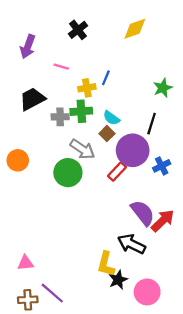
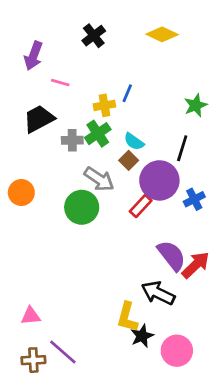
yellow diamond: (135, 29) -> (162, 34), turned 45
pink line: (61, 67) -> (60, 83), moved
green cross: (81, 111) -> (98, 134), turned -30

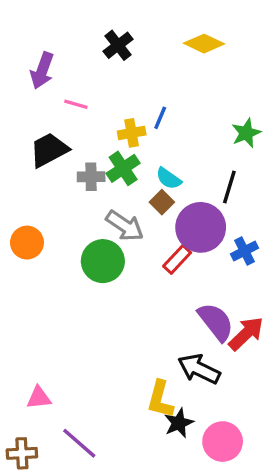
brown cross: (33, 360) -> (22, 453), moved

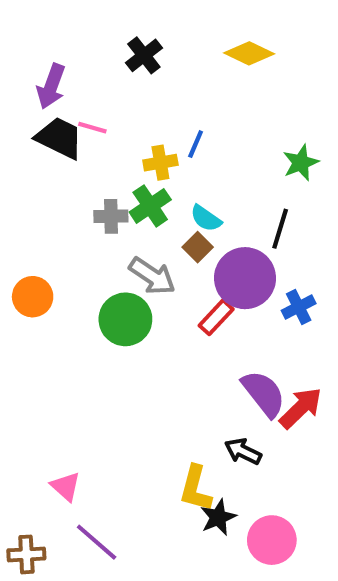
black trapezoid: (49, 150) -> (59, 138), moved, turned 54
black arrow: (199, 369) -> (243, 451), size x0.7
pink triangle: (39, 398) -> (66, 486), moved, turned 48

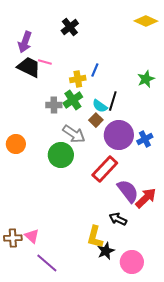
yellow diamond: (249, 53) -> (146, 21), moved
black line: (280, 229) -> (113, 101), moved
blue cross: (299, 307) -> (145, 139), moved
red rectangle: (216, 317) -> (105, 169), moved, size x1.5
brown cross: (26, 554) -> (13, 238), moved

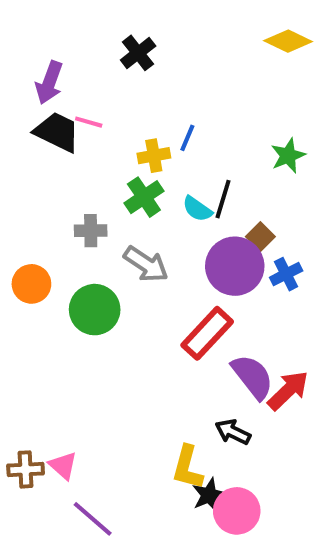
gray cross: (54, 105) -> (91, 231), moved
brown square: (96, 120) -> (260, 237), moved
green circle: (61, 155) -> (95, 310), moved
pink circle: (132, 262) -> (237, 511), moved

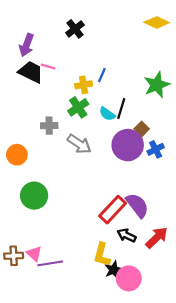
green star: (288, 156) -> (157, 85), size x1.4
green circle: (95, 310) -> (34, 196), moved
red rectangle: (207, 333) -> (113, 210), moved
red arrow: (288, 391) -> (157, 238), moved
purple line: (93, 519) -> (50, 263), moved, turned -50

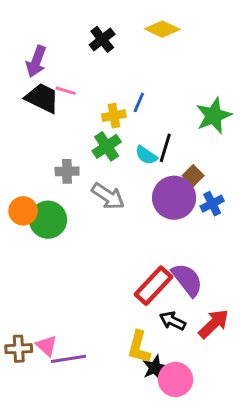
yellow diamond: (157, 22) -> (162, 29), moved
green circle: (34, 196) -> (48, 220), moved

